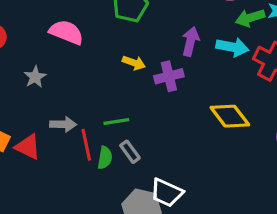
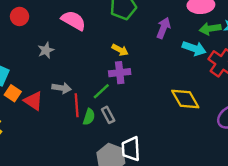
purple arrow: (191, 41) -> (163, 28), moved
purple cross: (169, 76) -> (120, 73), moved
green line: (116, 121) -> (101, 91), turned -42
white trapezoid: (167, 193) -> (131, 149), turned 55

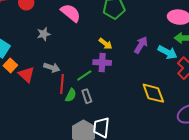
purple arrow: (163, 28) -> (141, 45), moved

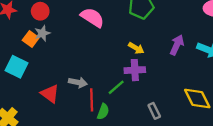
gray star: (44, 34) -> (42, 33), moved
orange square: (10, 65) -> (31, 39), moved
gray rectangle: (87, 96) -> (154, 111), moved

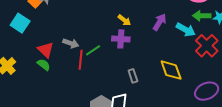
green line: (116, 87) -> (93, 50), moved
green semicircle: (103, 112) -> (44, 65), moved, turned -80

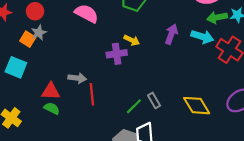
purple cross: (121, 39) -> (117, 54), moved
red triangle: (46, 50) -> (51, 91), turned -30
green line: (93, 50) -> (134, 106), moved
yellow diamond: (171, 70) -> (197, 106), moved

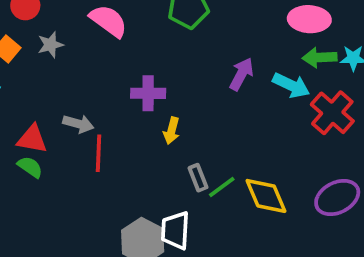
gray star: (39, 33) -> (50, 45), moved
yellow arrow: (132, 40) -> (172, 131), moved, turned 70
green line: (134, 106) -> (222, 187), moved

